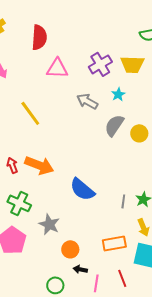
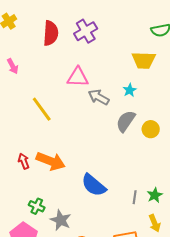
purple cross: (100, 64) -> (86, 31), moved
pink triangle: (57, 68) -> (78, 77), moved
green cross: (19, 203) -> (37, 206), moved, size x0.7

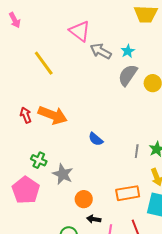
pink triangle: (78, 77) -> (80, 31), turned 35
cyan star: (130, 90) -> (128, 51), moved
blue semicircle: (94, 185) -> (96, 139), size x0.6

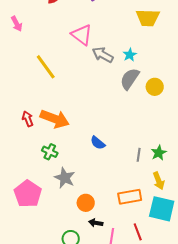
green cross: (39, 160) -> (50, 152), moved

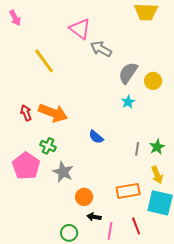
cyan star: (130, 55) -> (128, 102), moved
pink pentagon: (28, 194) -> (26, 166), moved

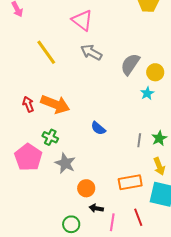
gray arrow: (101, 49) -> (91, 52), moved
cyan star: (128, 102) -> (147, 93), moved

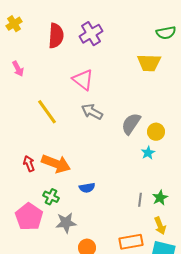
blue semicircle: (98, 128) -> (87, 188), moved, turned -49
gray star: (65, 163) -> (66, 223), turned -30

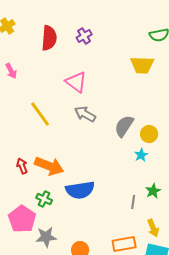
purple cross: (91, 34) -> (84, 36), size x0.7
blue semicircle: (87, 188) -> (80, 190), size x1.8
green star: (160, 198) -> (153, 191), moved
gray star: (66, 223) -> (46, 237), moved

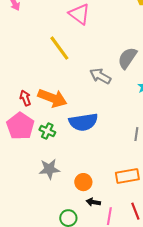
yellow line: (40, 114) -> (59, 48), moved
gray arrow: (85, 114) -> (100, 76), moved
pink pentagon: (22, 219) -> (20, 126), moved

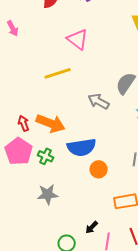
yellow line: (59, 48) -> (58, 73), turned -72
orange circle: (83, 182) -> (99, 169), moved
black arrow: (93, 202) -> (92, 227), turned -56

